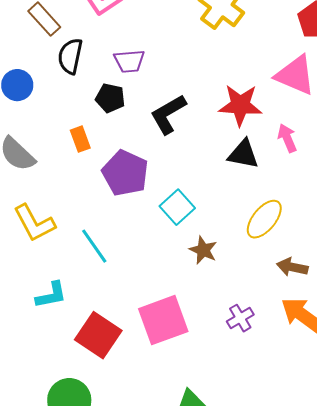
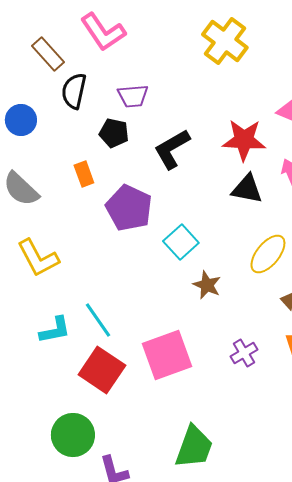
cyan line: (94, 246) -> (98, 320), moved

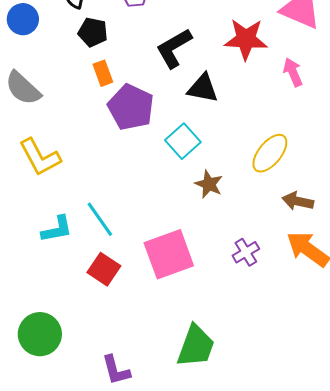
black pentagon: (114, 133) -> (93, 32), moved
orange rectangle: (84, 174) -> (103, 73), moved
black triangle: (247, 189) -> (203, 88), moved
red square: (102, 370) -> (104, 269), size x0.7
green circle: (73, 435) -> (40, 334), moved

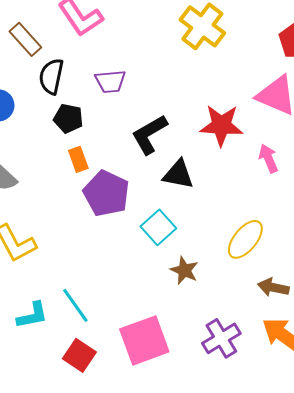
purple cross: (246, 252) -> (221, 338), size x1.4

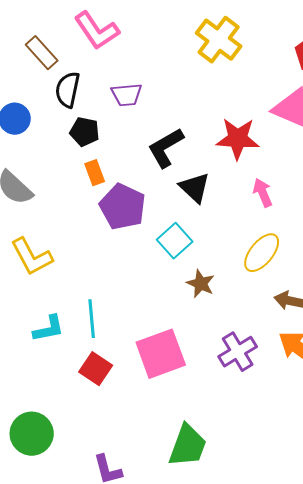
pink arrow: (268, 158) -> (263, 193), moved
black triangle: (178, 174) -> (195, 188), turned 32
cyan line: (75, 305) -> (92, 319), turned 30

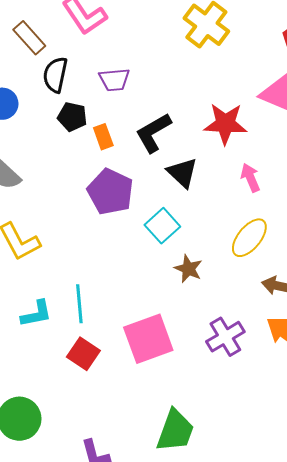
orange rectangle: (95, 173) -> (103, 137), moved

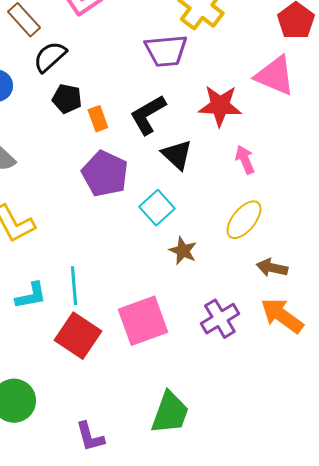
black semicircle: (55, 75) -> (50, 57), turned 36
purple trapezoid: (114, 80) -> (166, 51), moved, size x1.4
red square: (83, 354) -> (78, 336), size x1.4

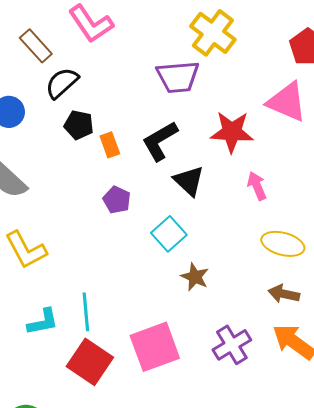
purple pentagon: (105, 174) -> (117, 200), size x0.6
yellow ellipse: (244, 220) -> (283, 244), moved, turned 66

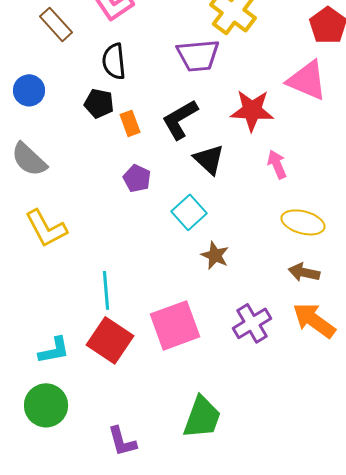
black semicircle: (62, 83) -> (114, 61), moved, turned -54
cyan L-shape: (43, 322) -> (54, 350), moved

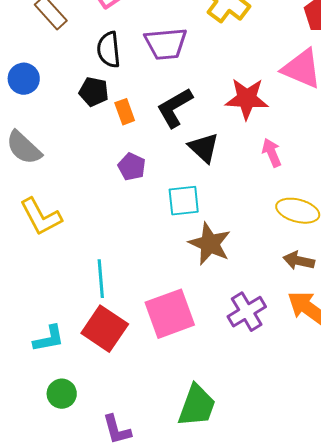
purple trapezoid: (198, 55) -> (166, 44), moved
cyan square: (189, 212) -> (184, 201), turned 36
brown star: (215, 255) -> (210, 244), size x1.5
green circle: (46, 405) -> (62, 394), moved, size x0.7

